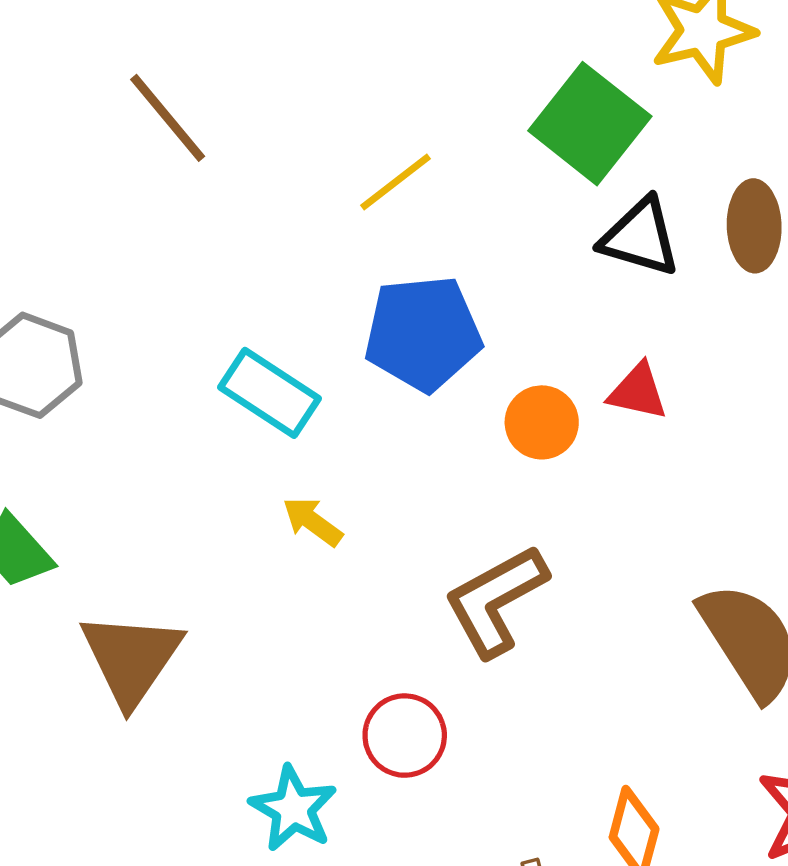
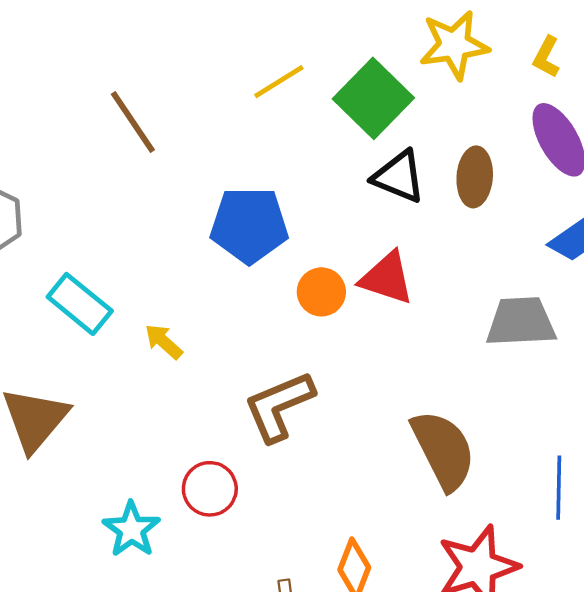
brown line: (168, 118) -> (133, 122), moved
yellow line: (395, 182) -> (279, 82), moved
red triangle: (638, 392) -> (387, 278), size x1.4
cyan rectangle: (270, 393) -> (80, 304), moved

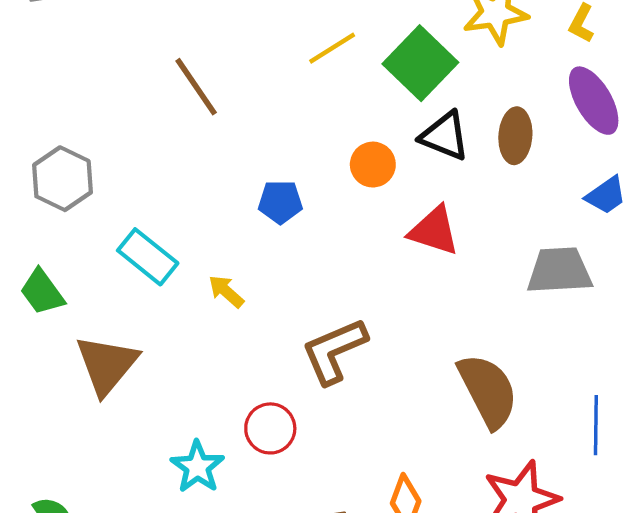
blue pentagon: (249, 225) -> (280, 202), moved, size x0.6
orange circle: (321, 292) -> (373, 165), moved

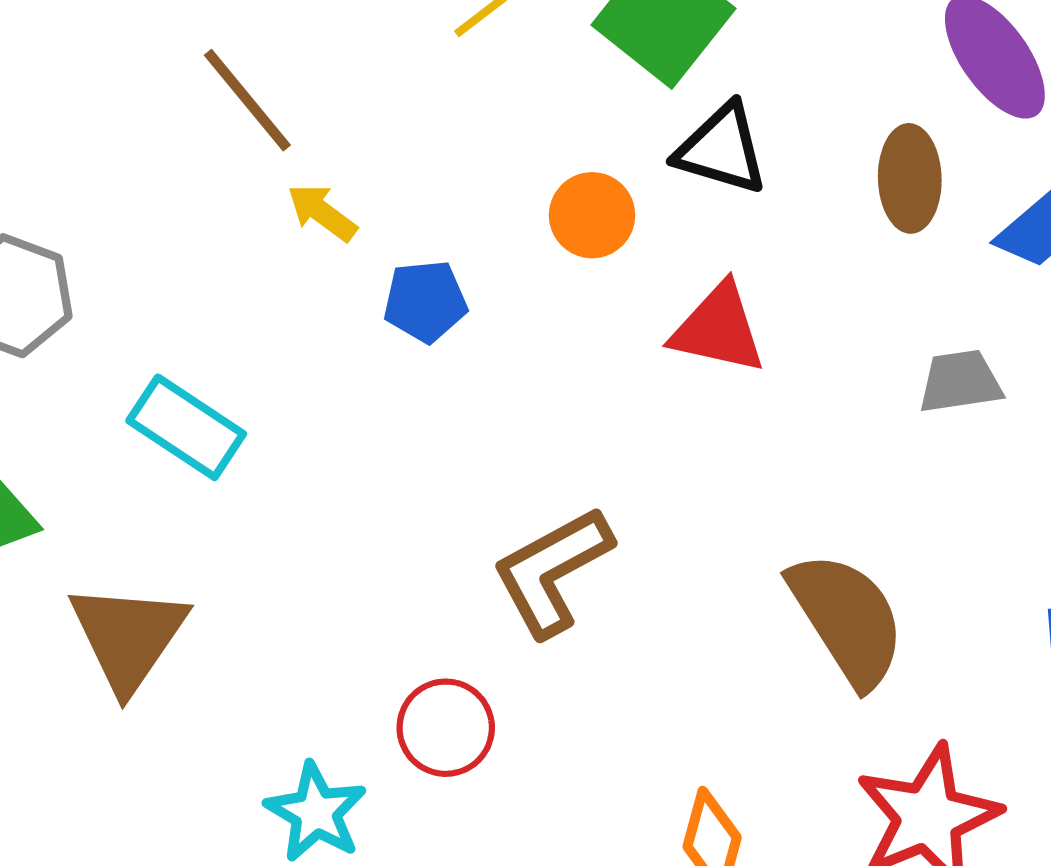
brown ellipse: (515, 136) -> (910, 178), moved
gray trapezoid: (559, 271) -> (960, 382), size x0.7
yellow arrow: (226, 291) -> (322, 212), moved

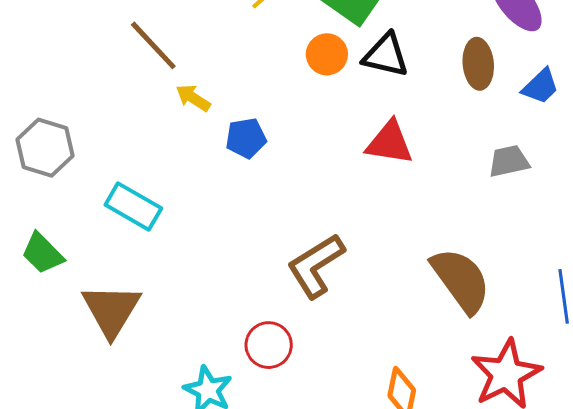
orange circle: (592, 215) -> (327, 54), moved

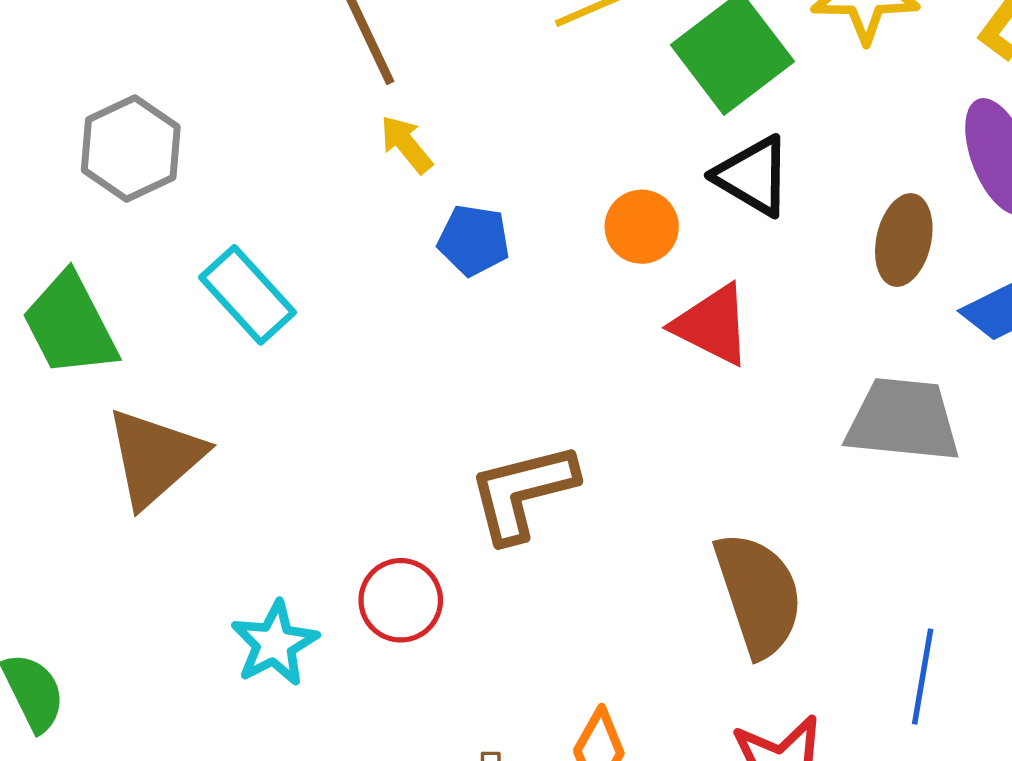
orange circle: (327, 54) -> (642, 227), moved
gray trapezoid: (509, 161) -> (903, 420), size x1.6
green trapezoid: (43, 253) -> (70, 325), size x1.4

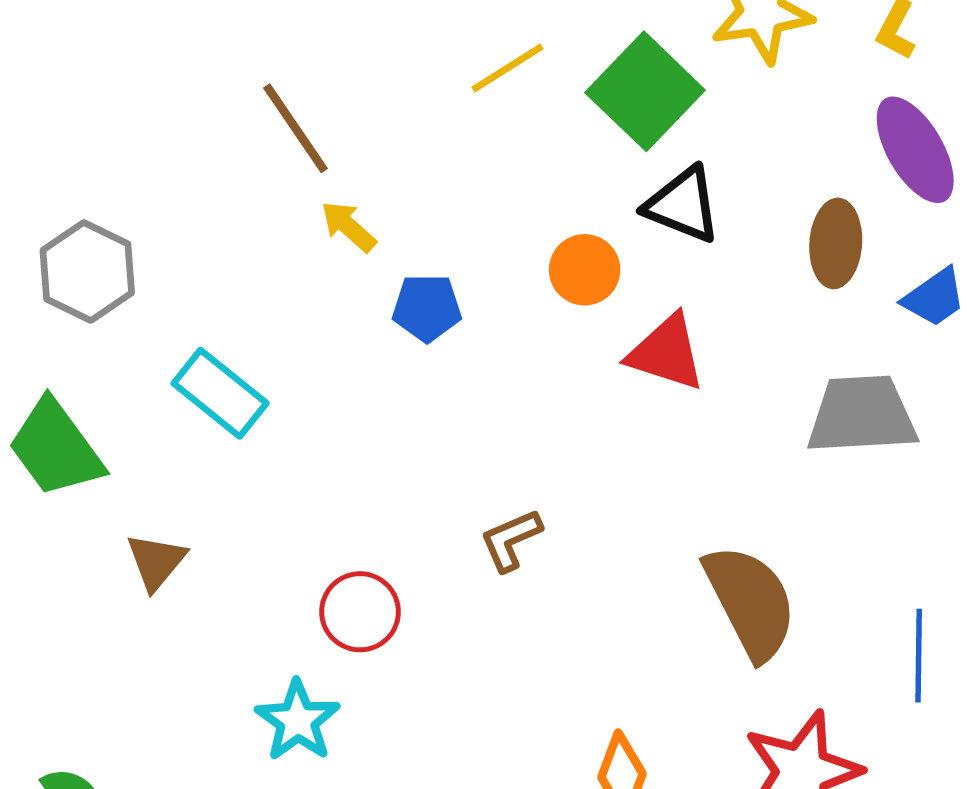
brown triangle: (155, 457) -> (156, 562), size x0.6
brown L-shape: (523, 492) -> (511, 540), size x0.6
red circle: (401, 600) -> (360, 612), moved

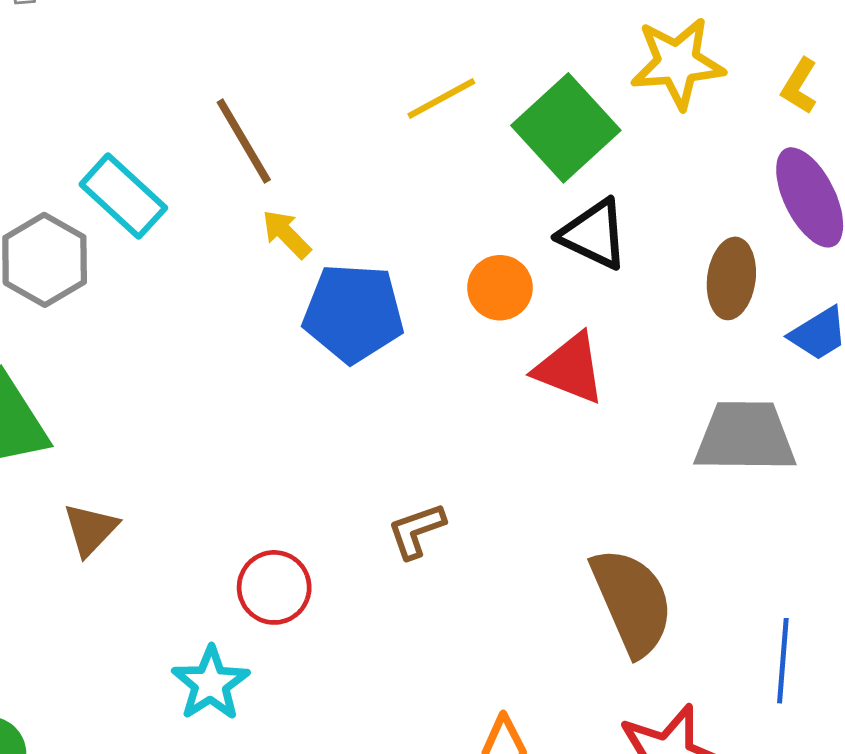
blue pentagon: (427, 308) -> (353, 313), size x1.6
cyan rectangle: (220, 393) -> (123, 196), moved

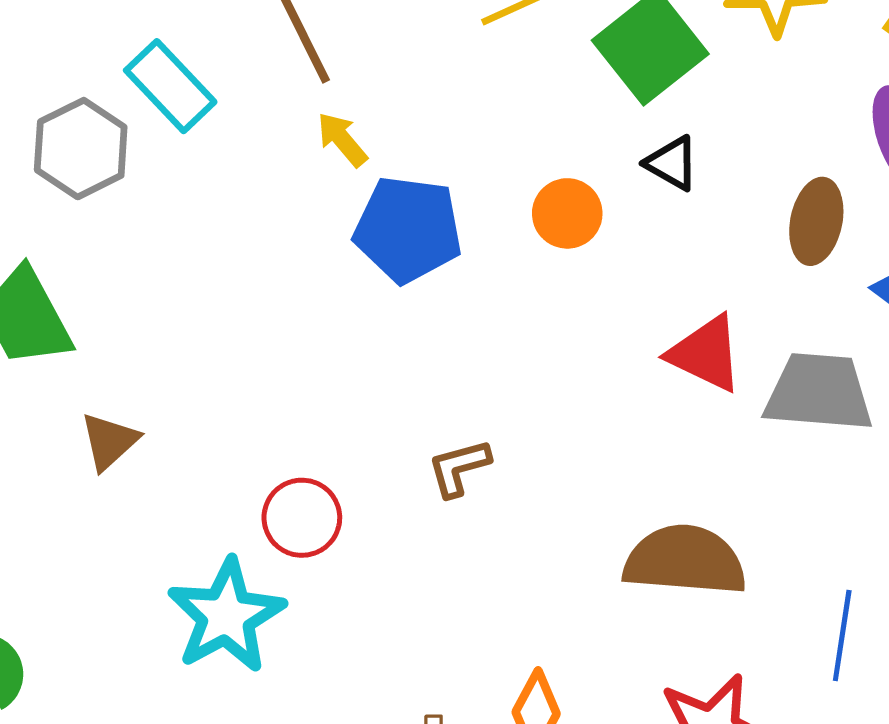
black triangle: (594, 234) -> (672, 163), size x0.7
red triangle: (570, 368) -> (706, 354), moved
brown semicircle: (632, 602) -> (685, 560), turned -66
cyan star: (211, 683) -> (226, 616), size x1.4

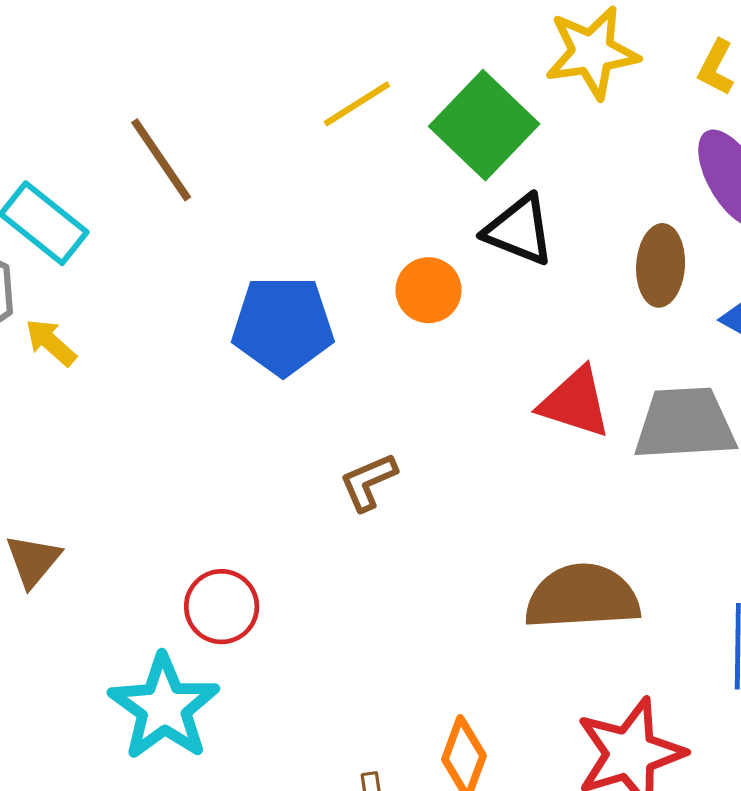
yellow arrow: (342, 139) -> (51, 342), moved
black triangle: (672, 163) -> (519, 230), size x1.4
brown L-shape: (459, 468) -> (368, 482), moved

